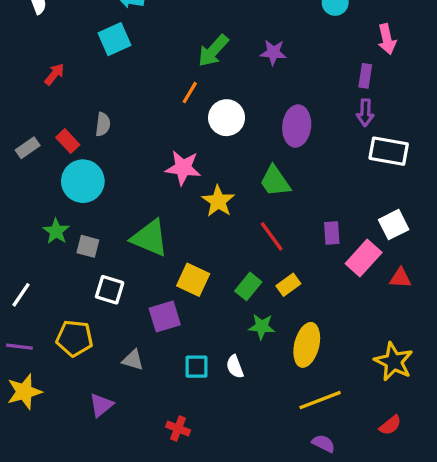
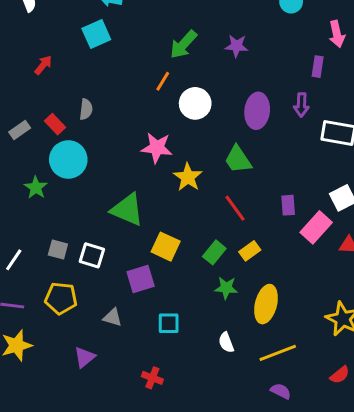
purple arrow: (365, 113) -> (301, 105), moved
green star: (56, 231) -> (36, 188), moved
gray square: (88, 246) -> (58, 249), moved
white semicircle: (235, 367) -> (226, 342), moved

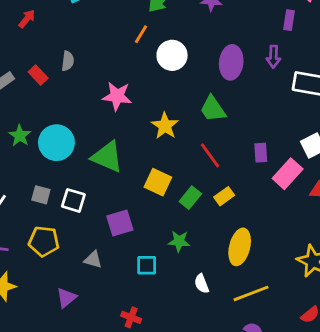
pink star: (157, 148) -> (117, 96), moved
cyan circle: (68, 159) -> (56, 143), moved
yellow square: (166, 247) -> (158, 182), moved
green star: (226, 288) -> (179, 241), moved

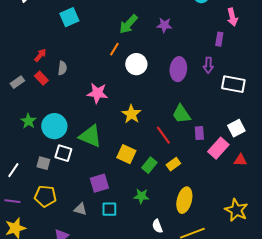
red arrow: (27, 19) -> (40, 55), moved
green trapezoid: (213, 109) -> (181, 114), moved
white square: (73, 200) -> (63, 153), moved
cyan square: (147, 265) -> (109, 209), moved

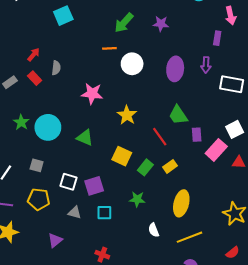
orange line: (114, 49) -> (109, 48), turned 56
green triangle: (90, 136) -> (85, 138), size x0.7
white square: (63, 153) -> (68, 182), moved

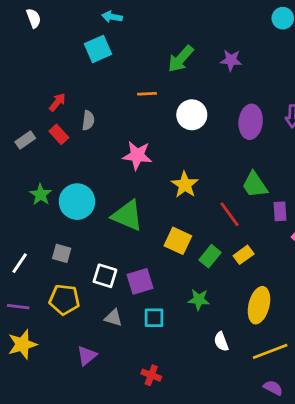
orange line: (109, 48) -> (147, 94), moved
green triangle: (85, 138) -> (127, 216), size x1.4

